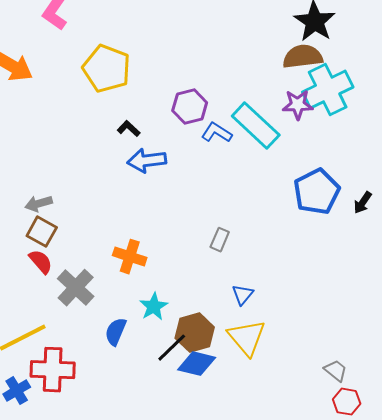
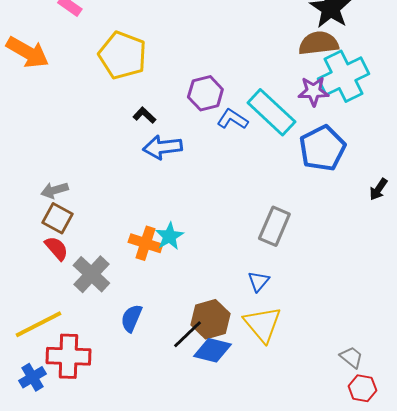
blue pentagon: (317, 192) -> (322, 148), moved
gray rectangle: (220, 240) -> (274, 226), moved, size x1.6
cyan star: (154, 307) -> (169, 236), moved

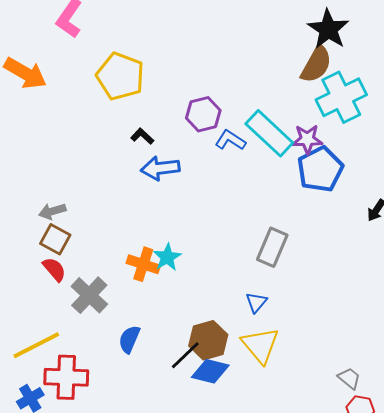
brown semicircle: (318, 43) -> (316, 64), turned 126
purple star: (313, 91) -> (307, 139), moved

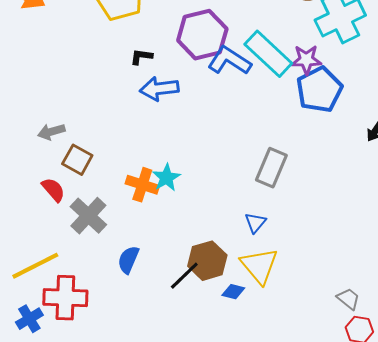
purple hexagon: (203, 114) -> (202, 35), size x1.4
black L-shape: (142, 136) -> (141, 57), turned -35
blue L-shape: (230, 140) -> (229, 61), size x1.4
brown square: (55, 239) -> (77, 160), moved
blue diamond: (210, 371) -> (233, 292), moved, size x0.6

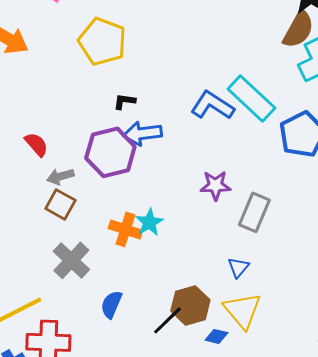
purple hexagon: (202, 35) -> (110, 152), moved
purple star: (306, 60) -> (215, 185), moved
gray arrow: (51, 132) -> (60, 176), moved
red semicircle: (53, 190) -> (36, 144), moved

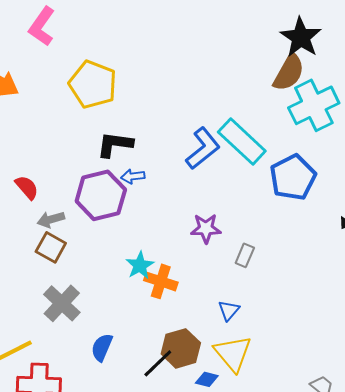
black L-shape: (124, 101) -> (115, 144), size x1.6
blue L-shape: (212, 105) -> (203, 148), turned 108
blue arrow: (142, 133) -> (133, 176), size x0.6
gray rectangle: (254, 212) -> (245, 255), size x0.6
orange cross: (125, 229) -> (161, 281), moved

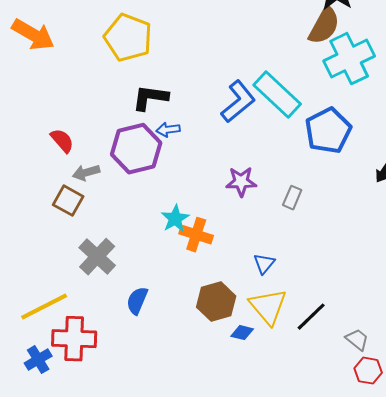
brown square: (51, 247) -> (68, 201), moved
gray rectangle: (245, 255) -> (292, 198), moved
black line: (158, 363) -> (311, 317), moved

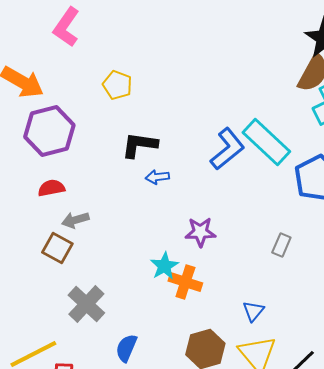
yellow pentagon: (128, 38) -> (117, 85), size x0.6
red semicircle: (62, 141) -> (51, 188), turned -60
purple hexagon: (136, 149) -> (49, 131), moved
purple star: (241, 182) -> (200, 232), moved

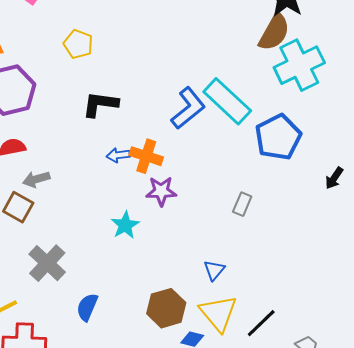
blue arrow: (157, 177) -> (118, 155), moved
orange cross: (185, 282) -> (146, 156), moved

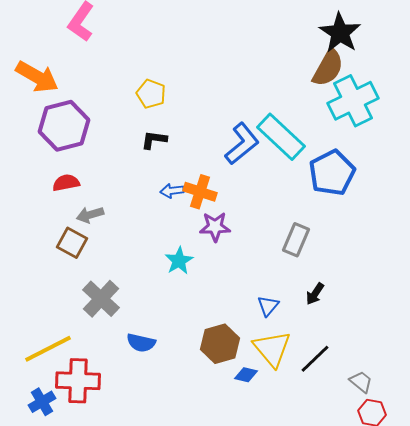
yellow pentagon: (78, 44) -> (151, 94), moved
black L-shape: (100, 104) -> (154, 140), size x0.7
black arrow: (334, 178) -> (315, 294), moved
gray rectangle: (242, 204) -> (296, 240), size x1.4
blue semicircle: (87, 307) -> (141, 343), turned -100

